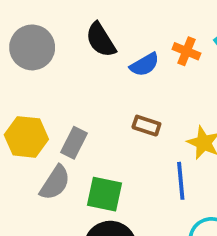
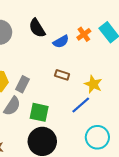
orange cross: (186, 51) -> (84, 34), turned 32
blue line: (181, 181) -> (81, 105), turned 54

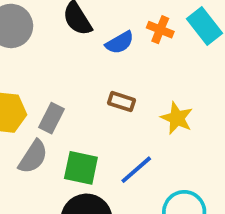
orange cross: (84, 34) -> (160, 30), turned -32
blue line: (81, 105) -> (136, 170), moved

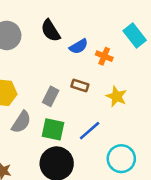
orange cross: (160, 30) -> (104, 56), moved
gray rectangle: (52, 118) -> (51, 96), moved

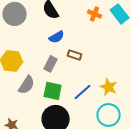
blue semicircle: (79, 46) -> (57, 37), moved
orange cross: (104, 56) -> (95, 14), moved
yellow star: (116, 96) -> (109, 87), moved

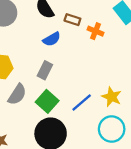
orange cross: (95, 14) -> (95, 31), moved
brown rectangle: (75, 55) -> (72, 20), moved
green square: (53, 91) -> (47, 101), turned 30

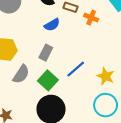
blue line: (82, 103) -> (76, 69), moved

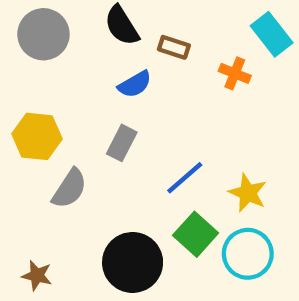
orange cross: (91, 18) -> (235, 73), moved
green square: (48, 80) -> (196, 234), moved

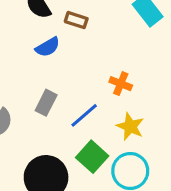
orange cross: (235, 73) -> (121, 84), moved
gray rectangle: (122, 143) -> (46, 103), moved

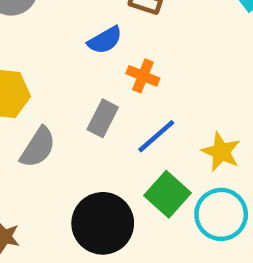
orange cross: (121, 84) -> (143, 76), moved

